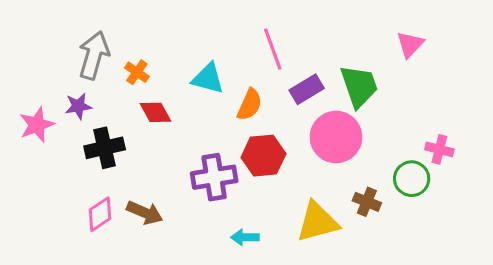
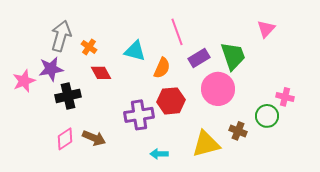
purple star: (78, 106) -> (51, 69), size x1.4

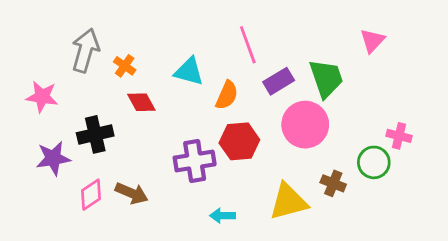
purple star: (51, 69) -> (53, 158), moved
pink star: (24, 81) -> (42, 97), moved, turned 30

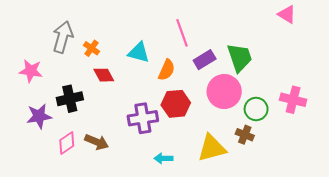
pink triangle: (372, 41) -> (287, 14), moved, turned -42
pink cross: (399, 136) -> (293, 100), size x1.4
green circle: (374, 162) -> (256, 109), moved

